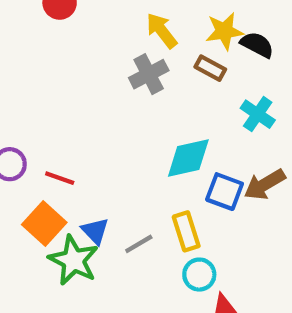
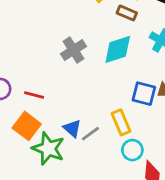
gray cross: (149, 74) -> (73, 50), moved
cyan diamond: (188, 158) -> (118, 49), moved
blue triangle: (95, 231) -> (72, 128), moved

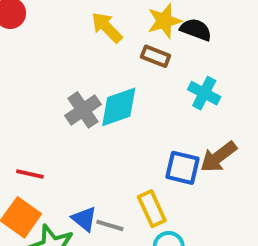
cyan diamond: (118, 49) -> (119, 107), moved
gray line: (90, 134) -> (110, 225), turned 54

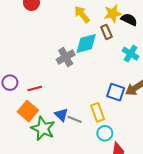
brown rectangle: (156, 56) -> (106, 32), turned 40
cyan diamond: (119, 107) -> (86, 43), moved
red line: (30, 174) -> (35, 89), turned -32

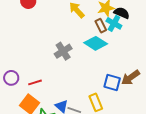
cyan diamond: (86, 43) -> (96, 43), moved, turned 50
cyan cross: (131, 54) -> (114, 23), moved

